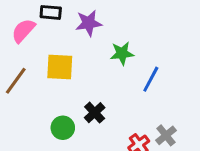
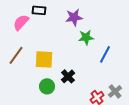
purple star: (89, 23) -> (74, 17), moved
yellow square: (60, 67) -> (44, 59), moved

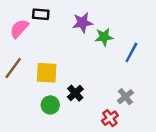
green star: (86, 37) -> (104, 37), moved
blue line: (105, 54) -> (131, 52), moved
gray cross: (115, 91) -> (125, 97), moved

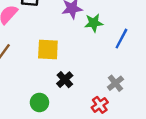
yellow square: (47, 73) -> (48, 49), moved
green circle: (50, 105) -> (39, 102), moved

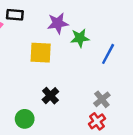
yellow square: (48, 49) -> (41, 53), moved
red cross: (100, 105) -> (97, 121), moved

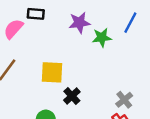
yellow square: (41, 53) -> (52, 72), moved
blue line: (108, 54) -> (130, 23), moved

